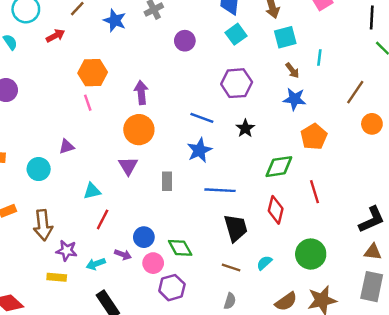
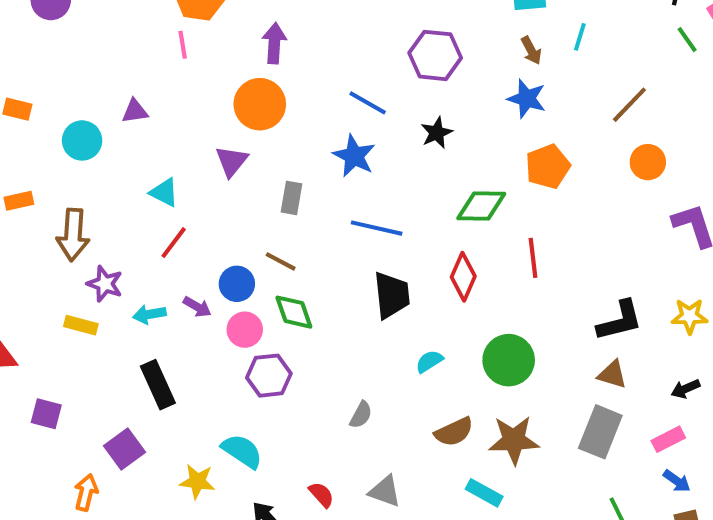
blue star: (199, 150) -> (354, 156), turned -30
cyan triangle: (92, 191) -> (164, 192), turned 30
brown line: (231, 268) -> (281, 261), moved

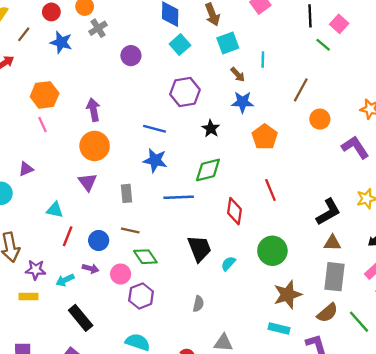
black star: (437, 133) -> (211, 129), moved
green diamond: (481, 206) -> (208, 170), moved
blue circle: (237, 284) -> (99, 240), moved
black trapezoid: (392, 295) -> (199, 249), moved
brown semicircle: (454, 432) -> (327, 313), moved

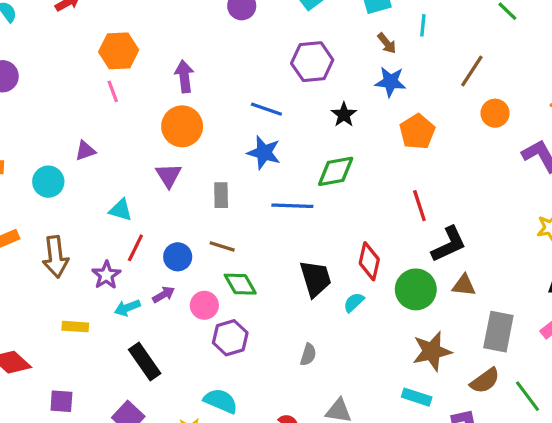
red diamond: (234, 211) -> (369, 261), moved
black L-shape: (328, 212) -> (449, 244), moved
brown triangle: (332, 243) -> (464, 285), moved
purple arrow: (91, 269) -> (164, 295), turned -49
purple star: (36, 270) -> (106, 275), moved, turned 30

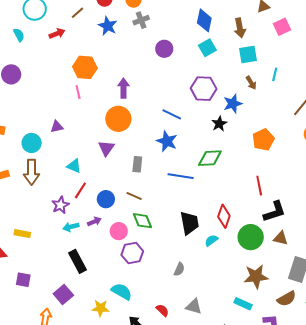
blue star: (390, 82) -> (233, 104), moved, turned -30
brown arrow: (55, 257) -> (32, 172), moved
yellow rectangle: (75, 327) -> (22, 234), moved

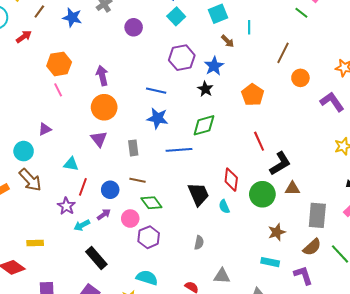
brown arrow: (32, 172) -> (30, 180), turned -30
cyan semicircle: (211, 240) -> (224, 207), turned -64
brown star: (256, 277) -> (277, 232), size x0.7

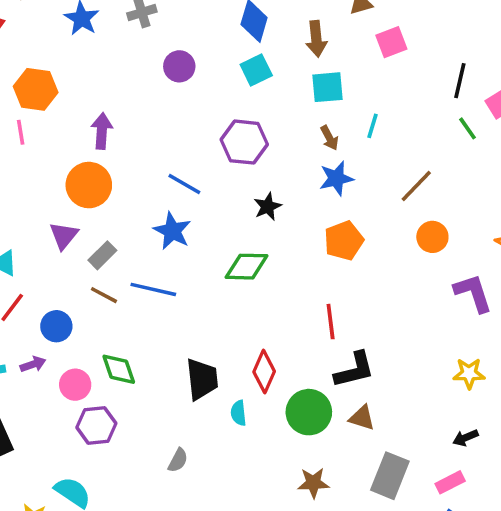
blue star: (214, 66) -> (336, 178), moved
gray rectangle: (133, 148) -> (102, 255), moved, turned 35
blue line: (179, 150) -> (153, 289), moved
brown line: (137, 180) -> (104, 295), moved

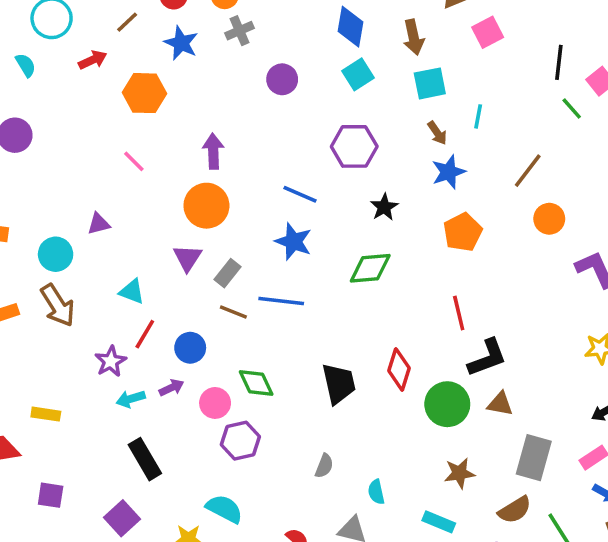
orange hexagon: (36, 89) -> (145, 93), moved
pink line: (21, 132) -> (134, 161), turned -30
cyan semicircle: (239, 413) -> (376, 492), moved

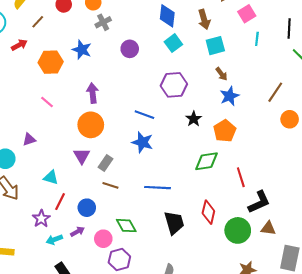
blue star: (181, 43) -> (82, 50), moved
cyan line: (478, 116) -> (257, 39), moved
orange pentagon: (463, 232) -> (225, 131), moved
green diamond: (370, 268) -> (206, 161), moved
blue line: (281, 301) -> (157, 188), moved

